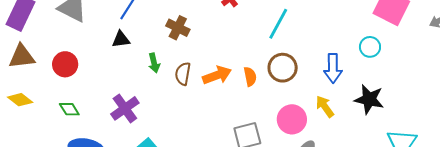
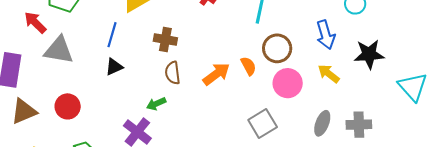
green arrow: (154, 63) -> (156, 104), moved, turned 96
brown semicircle: (183, 74) -> (173, 73), moved
pink circle: (292, 119) -> (288, 83), moved

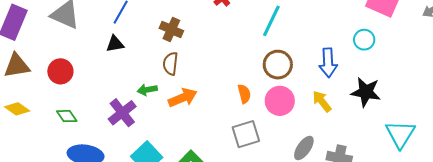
orange semicircle: (248, 66) -> (244, 94), moved
orange arrow: (216, 74) -> (183, 98), moved

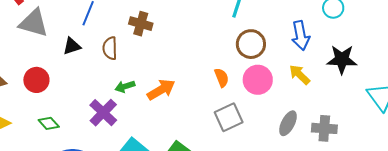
black triangle: (115, 44) -> (72, 46), moved
brown semicircle: (170, 64) -> (110, 48), moved

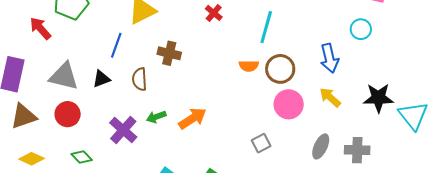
gray triangle: (34, 23) -> (64, 76), moved
black star: (342, 59) -> (378, 98), moved
orange semicircle: (222, 78) -> (249, 66), moved, turned 114
purple cross: (103, 113) -> (123, 130), moved
gray square: (229, 117) -> (261, 143), size x0.7

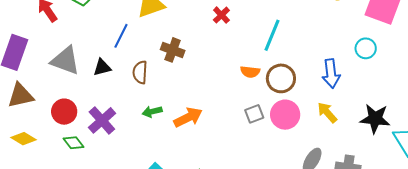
red circle: (68, 114) -> (64, 112), moved
purple cross: (123, 130) -> (102, 120), moved
gray square: (261, 143) -> (254, 114), moved

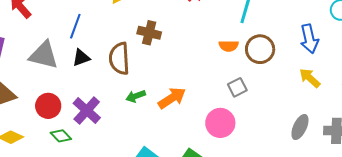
blue line: (121, 36) -> (75, 26), moved
brown semicircle: (140, 72) -> (119, 58), size x1.4
pink circle: (285, 115) -> (220, 123), moved

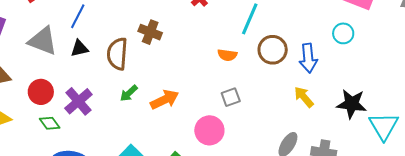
brown circle: (260, 49) -> (273, 50), moved
green arrow: (136, 96) -> (129, 93), turned -30

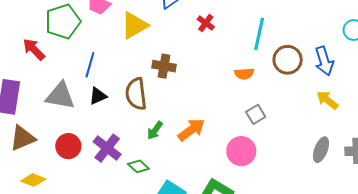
green diamond: (50, 123) -> (138, 166), moved

